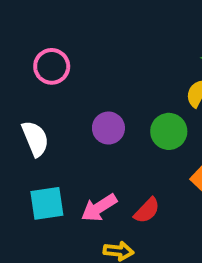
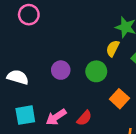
pink circle: (52, 66) -> (29, 15), moved
white semicircle: (35, 139) -> (18, 77), turned -50

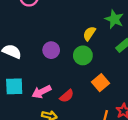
yellow semicircle: (113, 48) -> (89, 34), moved

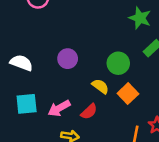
yellow semicircle: (89, 34) -> (100, 86), moved, turned 96
green circle: (83, 55) -> (118, 63), moved

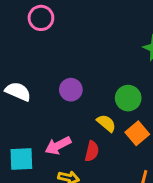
cyan square: (27, 104) -> (21, 159), moved
red semicircle: (89, 112) -> (92, 151), turned -36

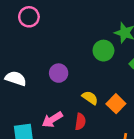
green circle: (128, 98) -> (103, 51), moved

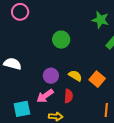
green circle: (103, 51) -> (61, 40), moved
purple circle: (59, 73) -> (51, 76), moved

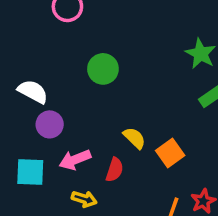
green circle: (61, 40) -> (103, 69), moved
purple circle: (51, 76) -> (50, 124), moved

